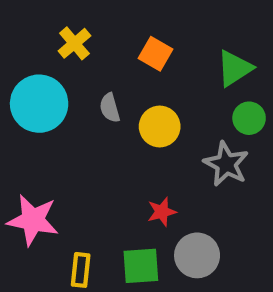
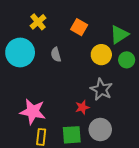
yellow circle: (160, 126) -> (101, 55), moved
gray star: (226, 164) -> (101, 89), moved
pink star: (33, 220) -> (33, 112), moved

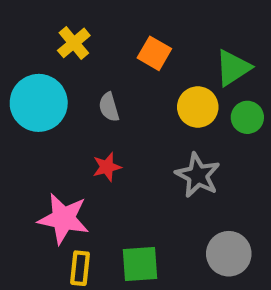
red star: (82, 107) -> (107, 167), moved
gray circle: (100, 130) -> (229, 254), moved

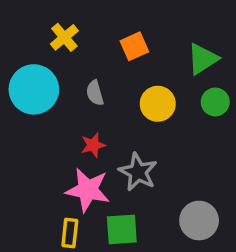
orange square: (154, 53) -> (134, 46), turned 36
yellow circle: (198, 107) -> (158, 104), moved
gray star: (198, 175) -> (138, 172), moved
pink star: (63, 219) -> (88, 190), moved

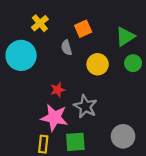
gray semicircle: (95, 93) -> (67, 48), moved

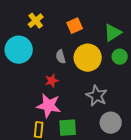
gray semicircle: (67, 48) -> (61, 57), moved
yellow circle: (98, 64) -> (88, 58), size x1.4
gray star: (85, 106) -> (97, 96), moved

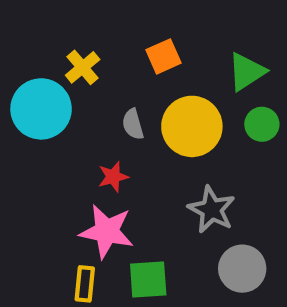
yellow cross: (36, 21) -> (83, 67), moved

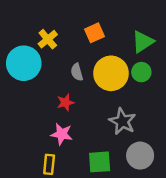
green circle: (262, 124) -> (141, 72), moved
pink star: (107, 231) -> (62, 134), size x0.7
green square: (148, 280) -> (100, 162), moved

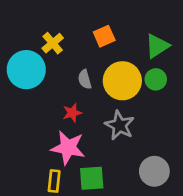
gray star: (122, 121) -> (120, 125), moved
pink star: (62, 134) -> (68, 148), size x1.4
green square: (100, 162) -> (92, 178), moved

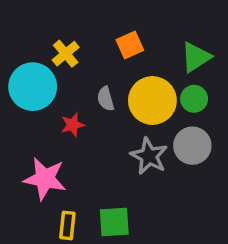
red star: (72, 113) -> (73, 125), moved
pink star: (68, 148) -> (45, 179), moved
gray circle: (154, 171) -> (192, 146), moved

